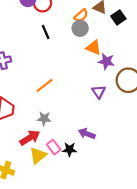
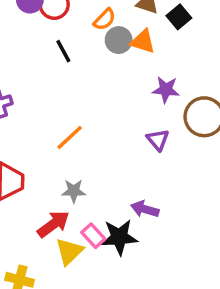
orange semicircle: (81, 16) -> (104, 19), moved
orange triangle: (94, 48) -> (143, 41), moved
black star: (69, 149) -> (119, 237), size x1.5

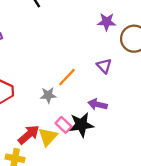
orange line: (70, 137) -> (67, 77), moved
purple triangle: (158, 140) -> (104, 66), moved
red arrow: (53, 224) -> (29, 135), moved

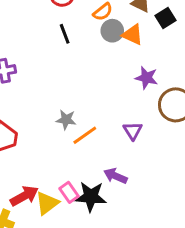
gray star: (48, 95) -> (66, 120), moved

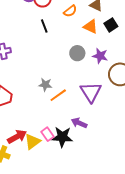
black square: (166, 18) -> (111, 25), moved
gray circle: (112, 31) -> (77, 53), moved
purple triangle: (133, 131) -> (91, 92), size x1.6

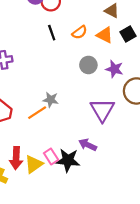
orange semicircle: (70, 11) -> (80, 32), moved
orange line: (58, 95) -> (37, 113), moved
red arrow: (17, 137) -> (16, 158), turned 120

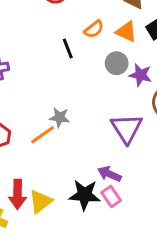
black line: (52, 33) -> (68, 48), moved
gray circle: (88, 65) -> (117, 63), moved
pink rectangle: (51, 157) -> (111, 197), moved

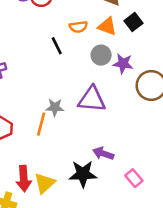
orange semicircle: (94, 29) -> (78, 27), turned 36
purple triangle: (127, 128) -> (92, 99), moved, turned -48
orange line: (43, 135) -> (41, 124), turned -35
pink rectangle: (111, 197) -> (134, 178), moved

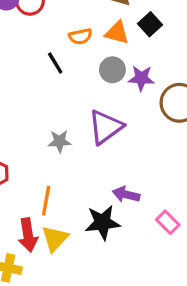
purple triangle: (92, 99) -> (106, 127), turned -36
orange line: (41, 124) -> (46, 201), moved

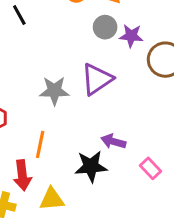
black line: (55, 63) -> (19, 15), moved
gray star: (60, 141) -> (54, 91), size x1.4
yellow triangle: (55, 239) -> (52, 199), moved, turned 40

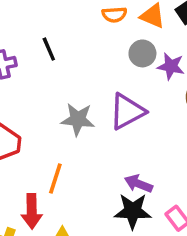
black line: (19, 15) -> (49, 49), moved
black star: (91, 166) -> (133, 211), moved

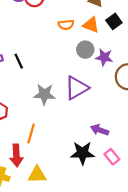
black line: (49, 49) -> (19, 61), moved
purple arrow: (138, 184) -> (100, 130), moved

